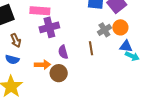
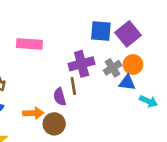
purple cross: (49, 27) -> (82, 64), moved
blue triangle: (126, 46) -> (127, 83), moved
brown line: (91, 48) -> (73, 86), moved

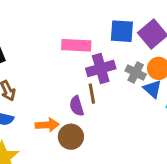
pink rectangle: (29, 44) -> (76, 45), moved
gray cross: (113, 68) -> (136, 72), turned -30
blue triangle: (127, 83) -> (152, 89), turned 36

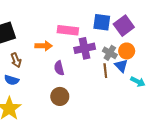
brown line: (92, 94) -> (105, 71), moved
purple semicircle: (77, 106) -> (59, 68), moved
orange arrow: (47, 125) -> (44, 46), moved

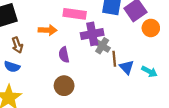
orange circle: (127, 51) -> (151, 28), moved
gray cross: (110, 53) -> (102, 46), moved
blue triangle: (121, 66) -> (127, 67), moved

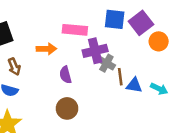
blue triangle: (127, 67) -> (134, 85), turned -35

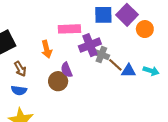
orange arrow: (46, 49) -> (47, 49), turned 84
brown line: (120, 77) -> (115, 65), turned -32
brown circle: (67, 108) -> (58, 81), moved

